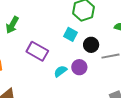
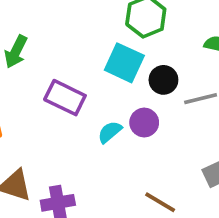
cyan square: (70, 34) -> (124, 63), size x1.5

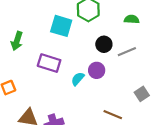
cyan square: (124, 63) -> (61, 26), moved

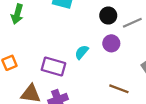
purple rectangle: (49, 63) -> (53, 66), moved
purple circle: (97, 70) -> (111, 43), moved

